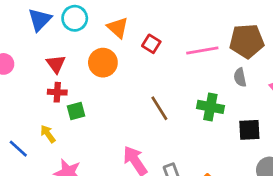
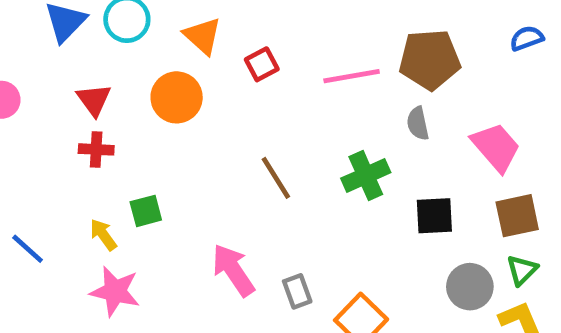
red square: (151, 44) -> (262, 64), turned 30
green cross: (210, 107) -> (366, 175), turned -35
green square: (76, 111) -> (146, 211), moved
yellow arrow: (48, 134) -> (103, 235), moved

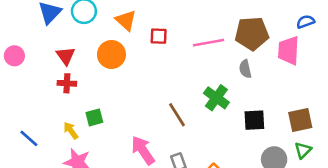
red square: (262, 64) -> (159, 36), turned 30
pink trapezoid: (496, 147) -> (289, 51), moved, turned -136
green cross: (366, 175) -> (216, 98), turned -30
brown line: (276, 178) -> (177, 115), moved

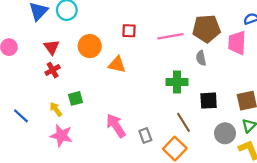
orange triangle: (126, 20) -> (117, 65), moved, turned -30
red cross: (67, 83) -> (53, 70), turned -32
green cross: (216, 98) -> (177, 82), turned -36
brown line: (177, 115) -> (184, 122), moved

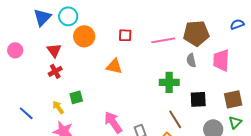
pink trapezoid: (237, 43) -> (221, 60), moved
orange circle: (90, 46) -> (84, 36), moved

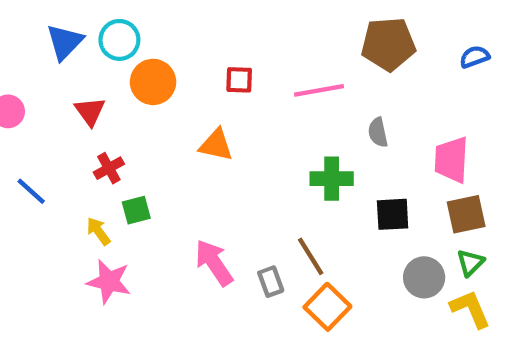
brown pentagon: (196, 33) -> (388, 44), moved
pink trapezoid: (221, 60) -> (451, 160), moved
red cross: (55, 71) -> (109, 168), moved
blue line: (26, 113) -> (31, 191), moved
brown line: (175, 119) -> (311, 256), moved

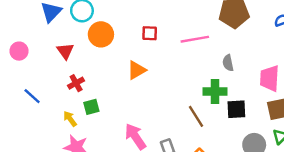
orange triangle: (216, 145) -> (137, 70), turned -42
green cross: (332, 179) -> (215, 91), moved
brown line: (311, 256) -> (196, 116), moved

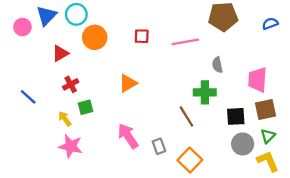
pink circle: (19, 51) -> (22, 27), moved
red triangle: (65, 51) -> (60, 53), turned 36
orange triangle: (137, 70) -> (128, 83), moved
black square: (236, 109) -> (236, 116), moved

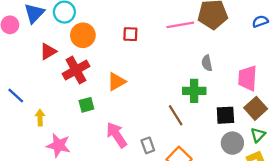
pink line: (185, 42) -> (180, 25), moved
red cross: (71, 84) -> (76, 70), moved, size x1.6
green square: (86, 107) -> (86, 105), moved
brown square: (266, 110) -> (256, 108), turned -30
yellow arrow: (65, 119) -> (40, 118), moved, turned 35

